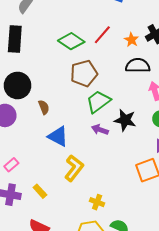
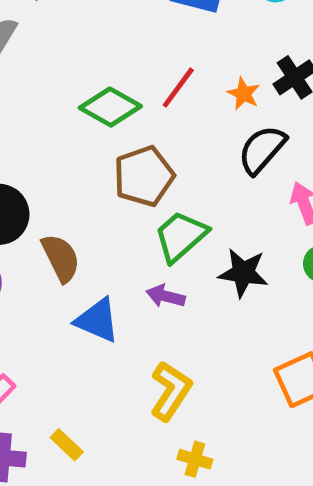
black semicircle: (138, 66) -> (262, 150), turned -45
brown semicircle: (44, 107) -> (61, 258), size x1.5
purple arrow: (100, 130) -> (166, 296), moved
yellow L-shape: (74, 168) -> (171, 391), moved

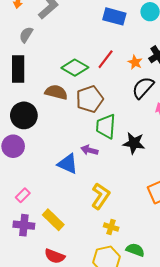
green trapezoid: (181, 236) -> (106, 126), turned -45
brown semicircle: (61, 258) -> (56, 92), moved, turned -50
purple arrow: (166, 296) -> (89, 150), moved
yellow rectangle: (67, 445) -> (53, 220), size x1.5

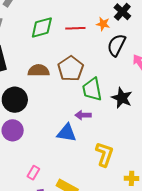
red line: (106, 59) -> (75, 28), turned 66
green diamond: (75, 68) -> (42, 28), moved, turned -30
black star: (134, 143) -> (122, 98), turned 30
yellow cross: (111, 227) -> (132, 178), moved

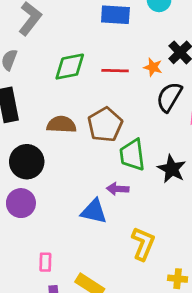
pink rectangle: (33, 173) -> (45, 262), turned -32

